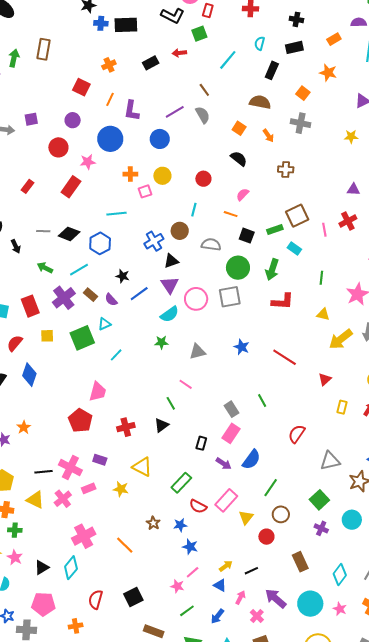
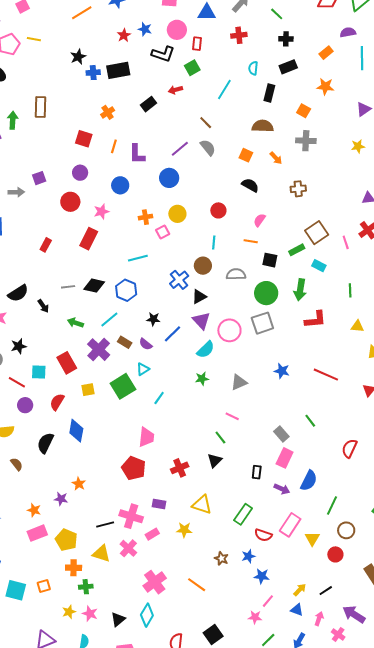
blue circle: (110, 139) -> (120, 185), size x0.7

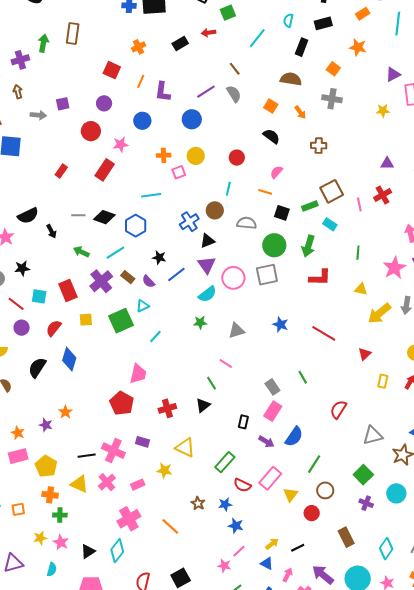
pink rectangle: (152, 534) -> (138, 485), moved

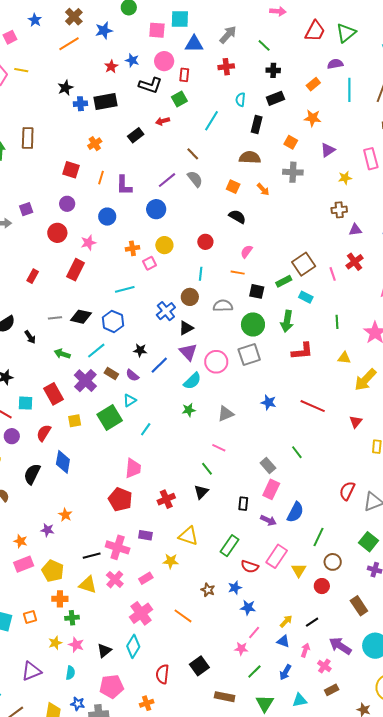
purple triangle: (393, 74) -> (328, 150), moved
brown cross: (319, 146) -> (339, 210), moved
red semicircle: (338, 409) -> (347, 491), moved

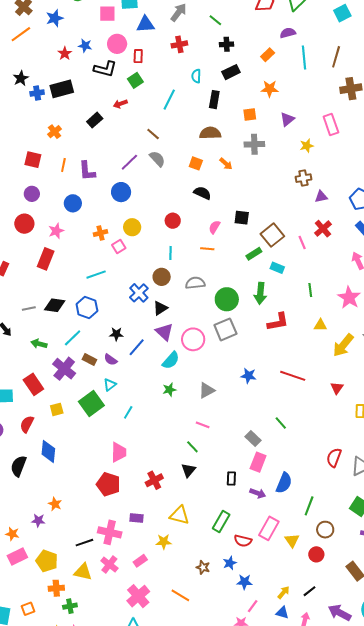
orange square: (291, 142) -> (250, 115), turned -32
black square: (257, 291) -> (242, 218), moved

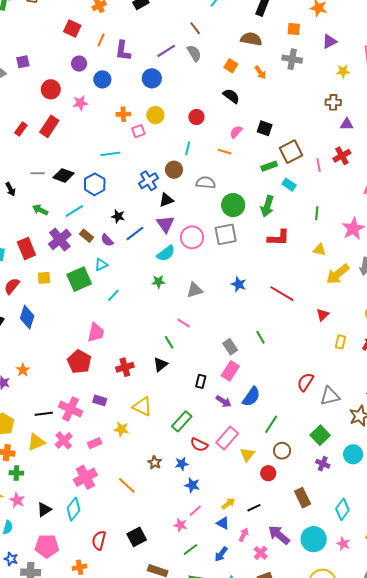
purple circle: (32, 194) -> (79, 64), moved
red rectangle: (46, 259) -> (49, 126), moved
yellow triangle: (83, 572) -> (36, 442), turned -48

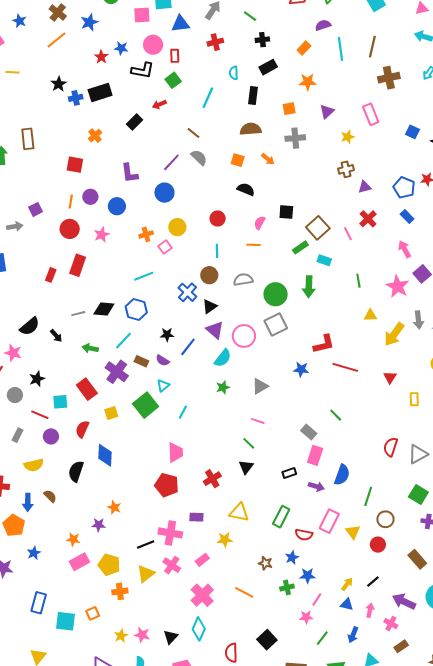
orange line: (101, 40) -> (71, 202), moved
red L-shape: (279, 238) -> (324, 344), moved
black rectangle: (201, 381) -> (289, 473), turned 72
green cross: (16, 473) -> (287, 587), moved

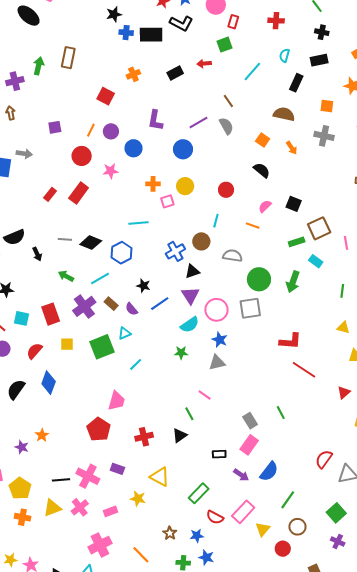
black L-shape: (142, 70) -> (181, 23), moved
gray arrow: (15, 226) -> (24, 154), moved
blue star: (301, 369) -> (220, 340), moved

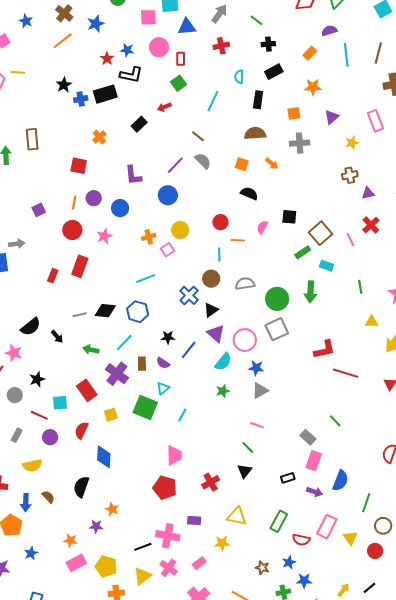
orange line: (253, 226) -> (238, 240), moved
brown rectangle: (111, 304) -> (142, 364), turned 64
green square: (102, 347) -> (145, 408), turned -30
black semicircle: (16, 389) -> (81, 487), moved

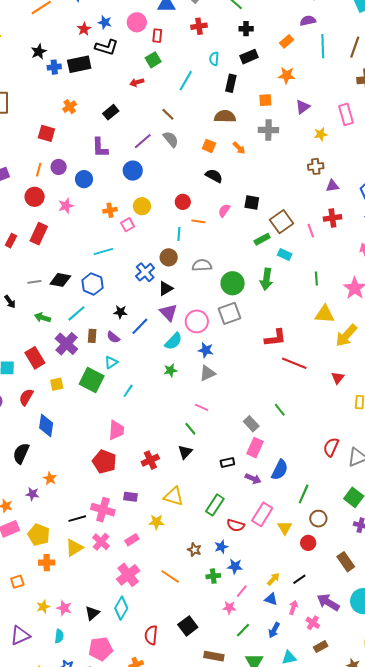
black rectangle: (139, 124) -> (111, 112), moved
red cross: (371, 225) -> (332, 218), turned 30
yellow triangle: (372, 322) -> (325, 314), size x1.5

